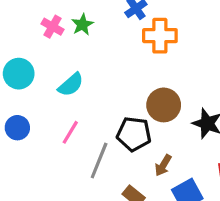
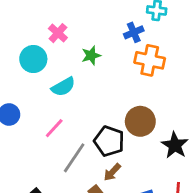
green star: (82, 25) -> (91, 55), moved
cyan circle: (19, 74) -> (33, 59), moved
brown arrow: (163, 165) -> (112, 172), moved

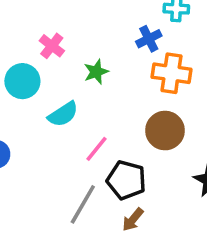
brown circle: (140, 121) -> (165, 131), moved
pink line: (54, 128) -> (96, 149), moved

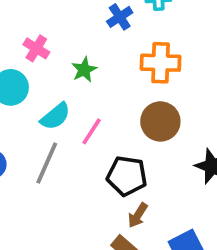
blue cross: (149, 39) -> (120, 17), moved
pink line: (96, 149) -> (92, 131), moved
gray line: (83, 204) -> (47, 163), moved

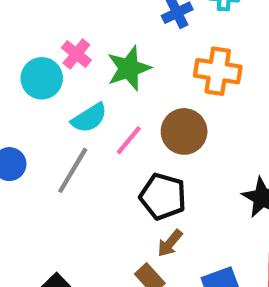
pink cross: (36, 48) -> (76, 54), moved
green star: (84, 70) -> (129, 68), size x1.5
brown circle: (160, 121) -> (184, 131), moved

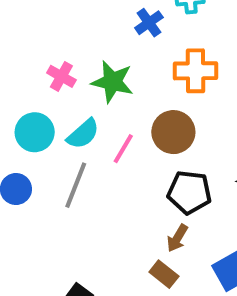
green star: (129, 68) -> (112, 82), turned -30
cyan circle: (42, 78) -> (35, 132), moved
black pentagon: (163, 196) -> (189, 192), moved

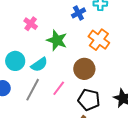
orange cross: (196, 71) -> (99, 40), turned 30
pink cross: (61, 76) -> (31, 24), moved
pink line: (123, 149) -> (59, 88), moved

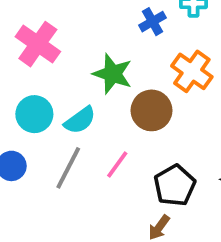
pink cross: (31, 24) -> (38, 44), moved, size x1.6
brown circle: (84, 69) -> (152, 110), moved
black pentagon: (89, 100) -> (175, 185), turned 30

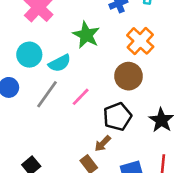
brown circle: (152, 110) -> (128, 76), moved

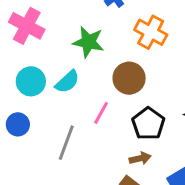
brown circle: (128, 76) -> (129, 78), moved
gray line: (47, 94) -> (66, 143), moved
brown arrow: (103, 144) -> (140, 158), turned -132

